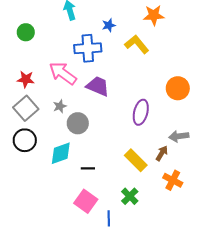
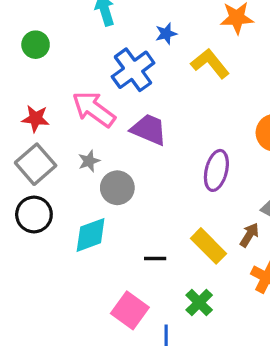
blue cross: (88, 48) -> (133, 70), turned -32
black line: (88, 168) -> (155, 259), moved

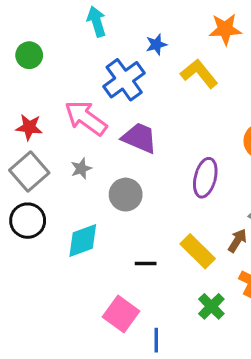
gray circle: (117, 188) -> (126, 195), moved
green cross: (199, 303) -> (211, 306), moved

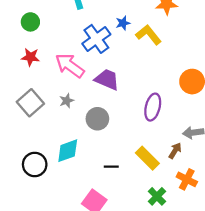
blue star: (156, 44) -> (123, 23), moved
red star: (29, 127) -> (30, 57), moved
black circle: (28, 221) -> (35, 164), moved

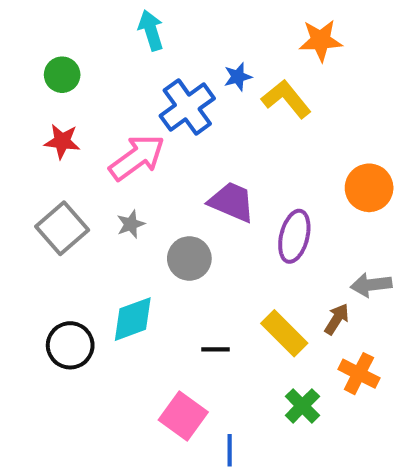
pink arrow: (70, 66) -> (137, 158), turned 108
purple trapezoid: (107, 79) -> (232, 202), moved

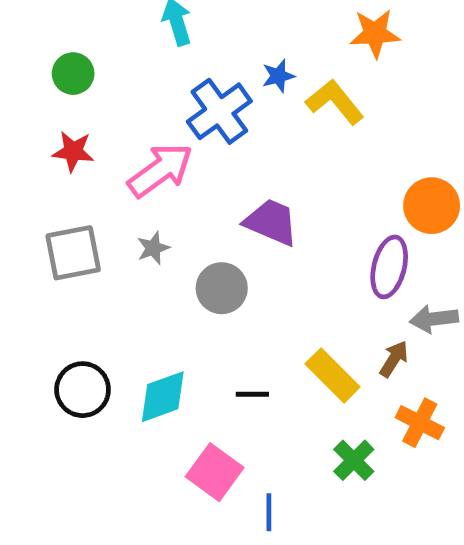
gray square: (62, 228) -> (73, 253), turned 30
purple ellipse: (294, 236) -> (389, 267), moved
cyan diamond: (133, 319) -> (163, 397), moved

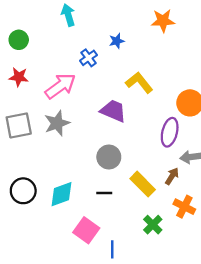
yellow L-shape: (335, 102) -> (139, 83), moved
blue cross: (219, 111) -> (89, 58), size x0.6
gray star: (153, 248) -> (57, 123), size x1.6
gray circle: (222, 288) -> (109, 157), moved

